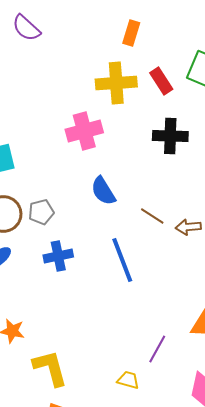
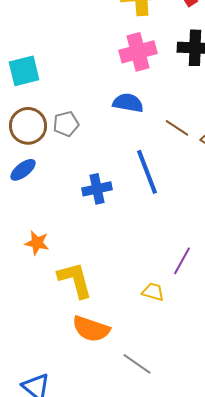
pink cross: (84, 131) -> (138, 52), moved
blue semicircle: (103, 191) -> (128, 103), turned 132
blue cross: (58, 256) -> (97, 189), moved

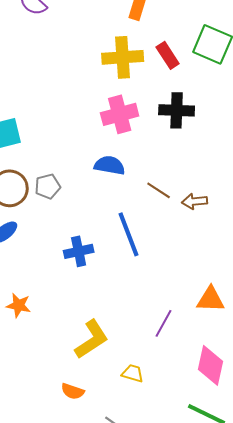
yellow L-shape: (75, 280) -> (92, 339), moved, turned 72
yellow trapezoid: (153, 292) -> (133, 373), moved
orange semicircle: (91, 329) -> (73, 391), size x0.6

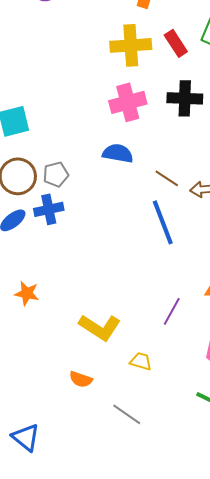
blue line: (129, 234) -> (163, 222), moved
blue cross: (79, 251) -> (49, 209), moved
yellow L-shape: (92, 339) -> (100, 327), turned 66

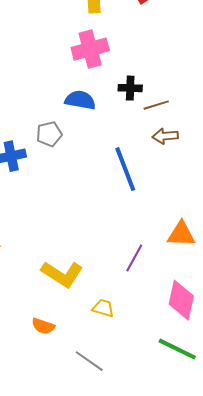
black cross: (185, 98) -> (130, 88), moved, size x0.7
gray pentagon: (56, 174) -> (49, 134), moved
brown line: (167, 178) -> (156, 105), moved, turned -50

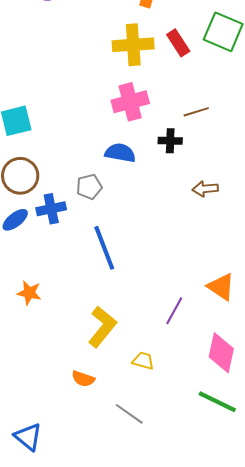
brown line: (156, 105) -> (196, 112), moved
blue line: (125, 169) -> (104, 248), moved
orange triangle: (181, 234) -> (221, 287), turned 32
yellow L-shape: (62, 274) -> (102, 327), turned -84

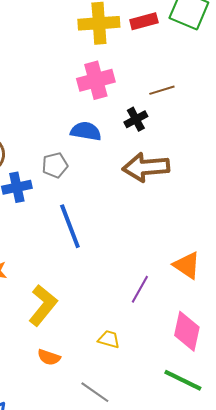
red rectangle: (178, 43) -> (144, 21), turned -72
black cross: (170, 141) -> (136, 119), turned -30
brown arrow: (205, 189) -> (146, 167), moved, size x1.8
yellow L-shape: (102, 327) -> (43, 305), moved

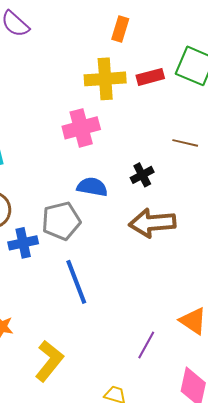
pink cross: (96, 80) -> (81, 128), moved
brown line: (162, 90) -> (185, 143), moved, turned 30
gray pentagon: (55, 165) -> (61, 221), size x1.5

